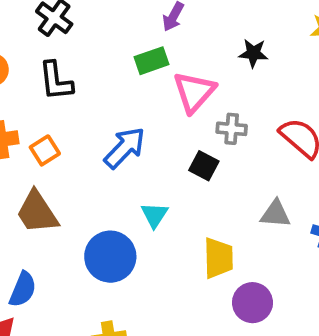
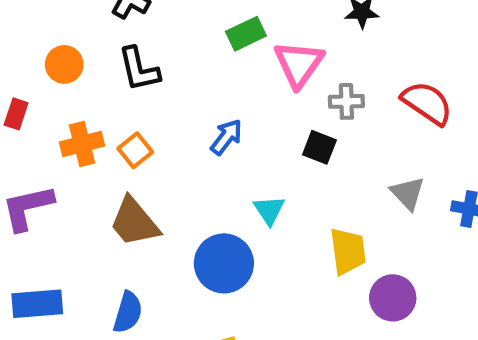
blue arrow: (125, 148) -> (226, 137), size x0.7
gray triangle: (275, 214) -> (408, 193), turned 48

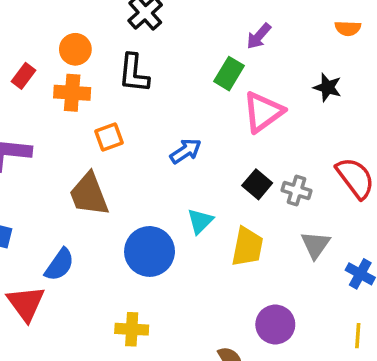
green rectangle: (246, 34) -> (229, 74), turned -52
gray cross: (346, 101) -> (297, 191), moved
orange cross: (82, 144) -> (72, 93), moved
yellow trapezoid: (348, 251) -> (247, 247), moved

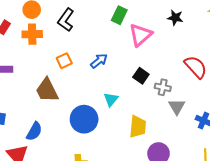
black L-shape: (134, 73) -> (66, 20), turned 35
orange square: (109, 137) -> (64, 61), moved
gray cross: (297, 191) -> (163, 87), moved
yellow trapezoid: (247, 247) -> (138, 127), moved

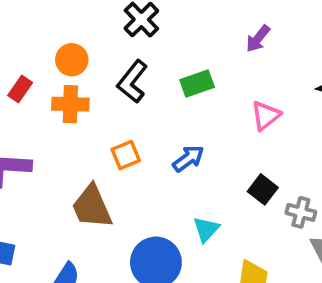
green rectangle: (119, 15) -> (197, 83), moved, turned 42
pink triangle: (140, 35) -> (266, 116), size x0.7

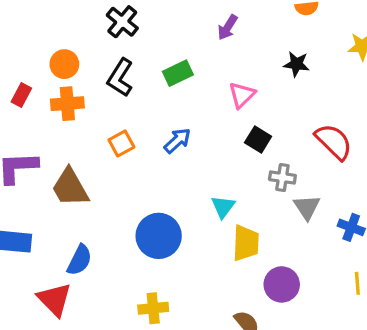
black square: (263, 189) -> (258, 139), moved
brown trapezoid: (92, 207) -> (70, 188), moved
cyan triangle: (206, 229) -> (223, 207), moved

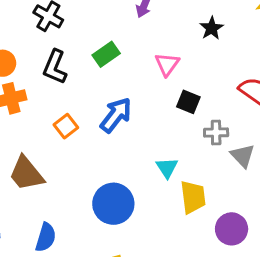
black star: (296, 64) -> (212, 28), turned -30
blue arrow: (177, 141) -> (116, 115), size x1.4

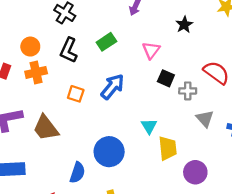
orange square: (66, 126) -> (76, 94), turned -35
gray cross: (216, 132) -> (188, 91), moved
blue semicircle: (46, 237) -> (77, 173), moved

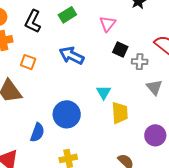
blue arrow: (113, 87) -> (72, 56), turned -105
orange square: (76, 94) -> (28, 62), moved
purple circle: (195, 172) -> (155, 135), moved

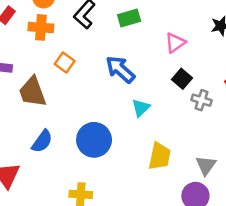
gray triangle: (154, 87) -> (206, 165), moved
cyan triangle: (104, 92) -> (141, 108), moved
blue semicircle: (37, 132) -> (42, 141), moved

